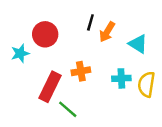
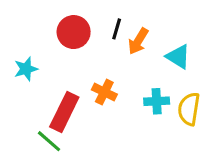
red circle: (45, 34) -> (74, 32), moved
orange cross: (81, 71) -> (104, 92), turned 36
green line: (68, 109) -> (49, 141), moved

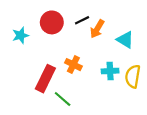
black line: (117, 29) -> (82, 20), turned 48
cyan star: (26, 69) -> (21, 35), moved
green line: (49, 141) -> (63, 99), moved

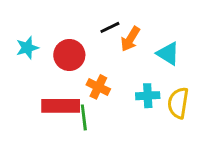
red circle: (52, 22) -> (69, 55), moved
red rectangle: (45, 79) -> (61, 106), turned 64
green line: (63, 99) -> (84, 117), moved, turned 42

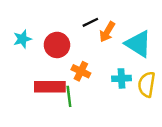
cyan triangle: (168, 54) -> (138, 44), size x1.4

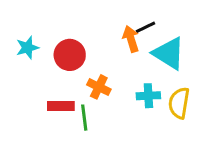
black line: (90, 22) -> (145, 27), moved
orange arrow: (107, 32) -> (131, 39), turned 132
red rectangle: (50, 87) -> (61, 106), size x0.7

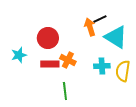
cyan star: (27, 48) -> (19, 55), moved
red rectangle: (61, 106) -> (50, 64), moved
green line: (84, 118) -> (65, 91), moved

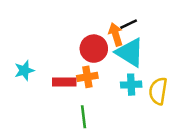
cyan triangle: (116, 37) -> (130, 52), moved
red circle: (48, 38) -> (94, 49), moved
orange cross: (68, 60) -> (87, 77), turned -35

